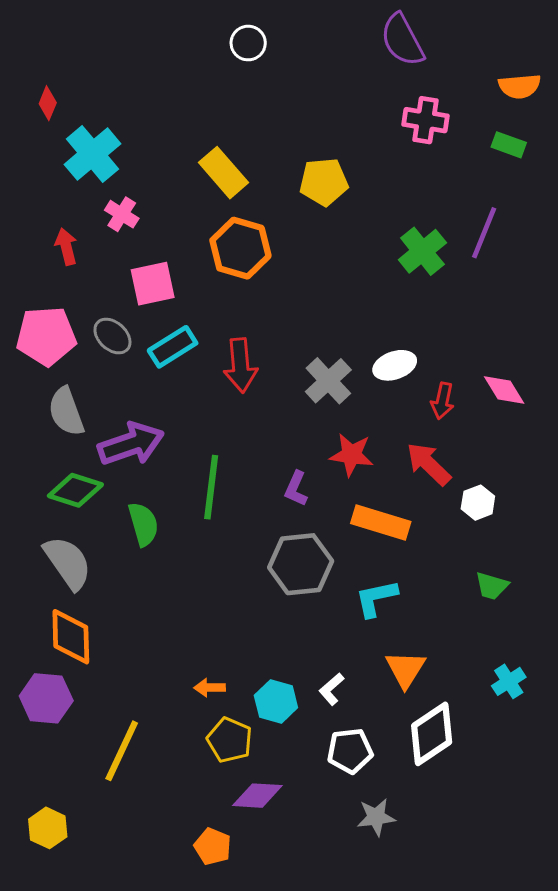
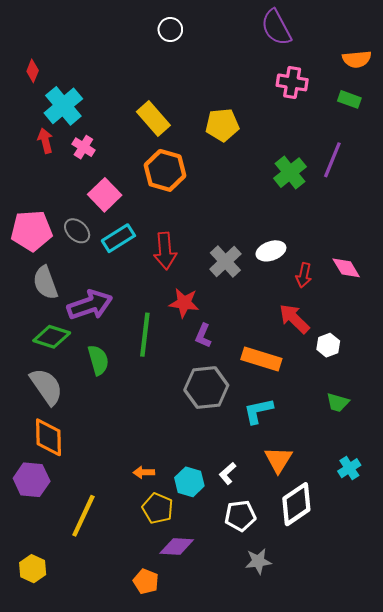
red arrow: (66, 247) -> (45, 141), moved
pink square: (153, 284) -> (105, 195), turned -32
red star: (351, 455) -> (184, 303), moved

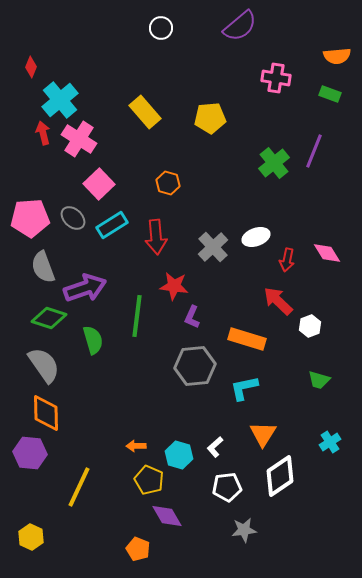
purple semicircle: (276, 27) -> (240, 26), moved, turned -102
pink cross: (83, 147) -> (79, 139), size x1.6
orange hexagon: (165, 170) -> (168, 183), moved, size x0.6
purple diamond: (177, 546) -> (167, 516), turned 56

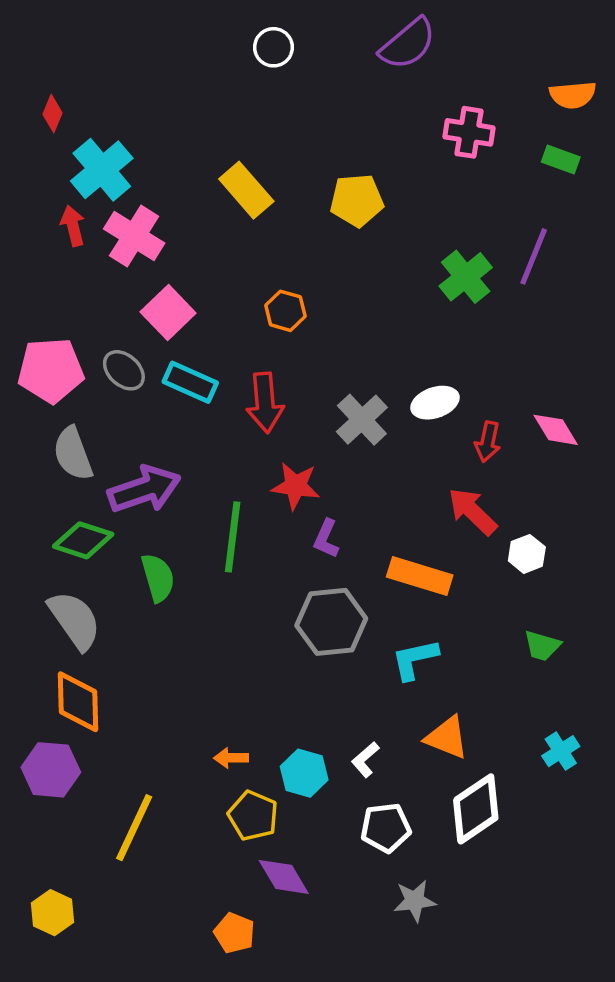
cyan rectangle: (112, 225) -> (190, 382), turned 56
orange triangle: (263, 434) -> (447, 738), turned -40

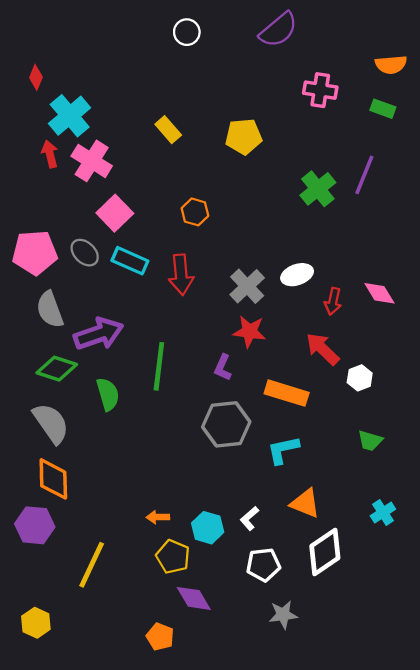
yellow rectangle: (246, 190) -> (168, 130), size x0.7
red star: (296, 486) -> (249, 332), moved

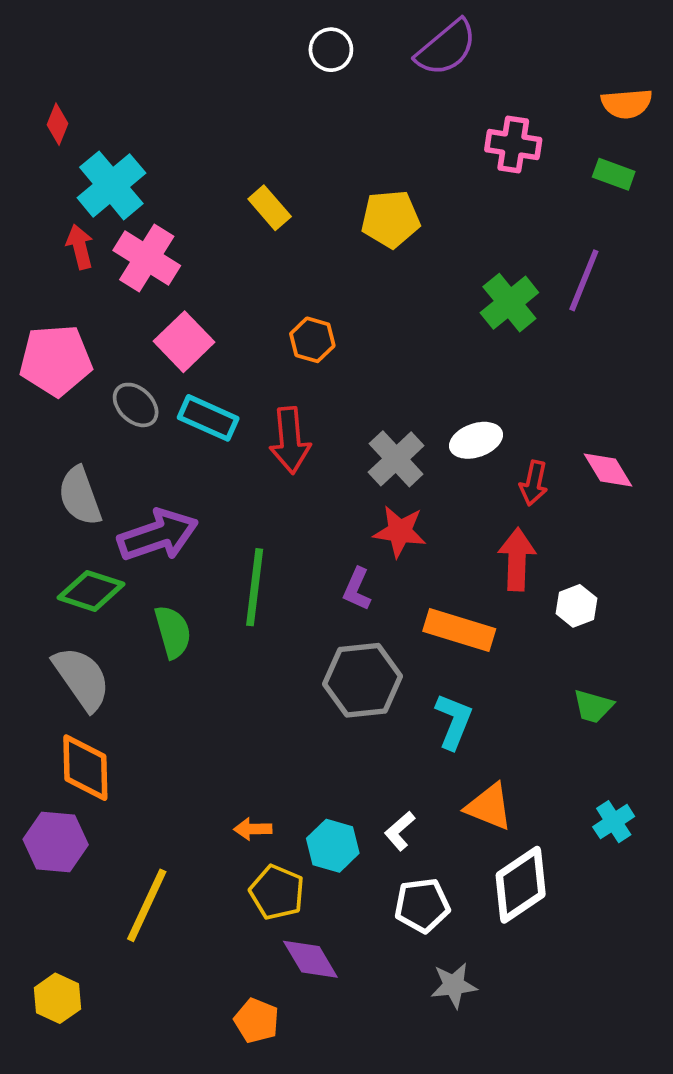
white circle: (187, 32) -> (331, 50), moved
pink pentagon: (35, 253) -> (56, 360), moved
red arrow: (323, 349) -> (517, 559), turned 48
cyan L-shape: (283, 450) -> (454, 721), turned 124

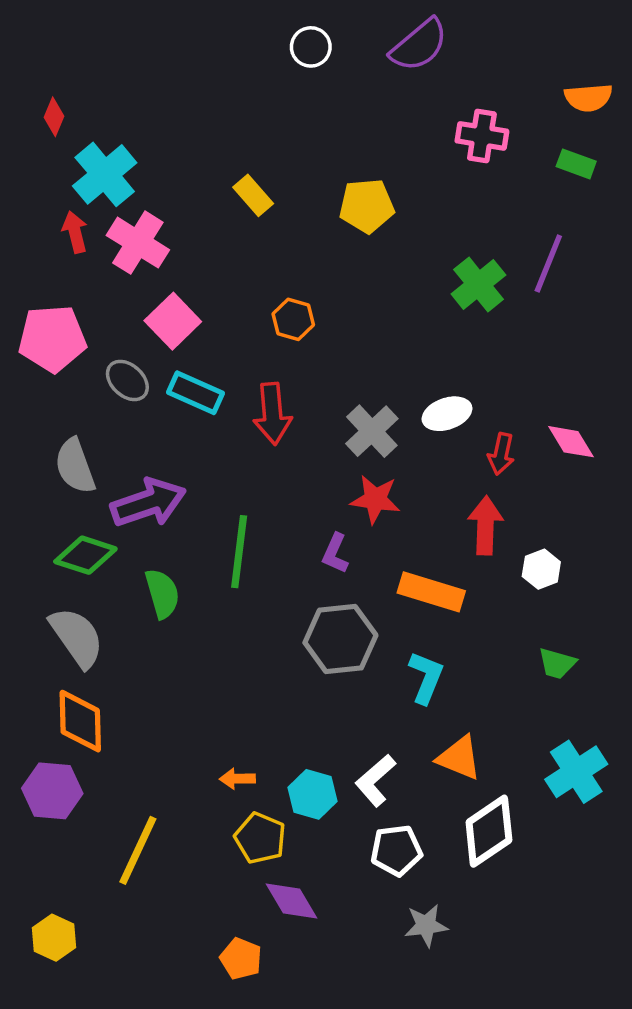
cyan cross: (614, 822) -> (576, 772), size x1.6
white L-shape: (400, 831) -> (375, 780), size x1.4

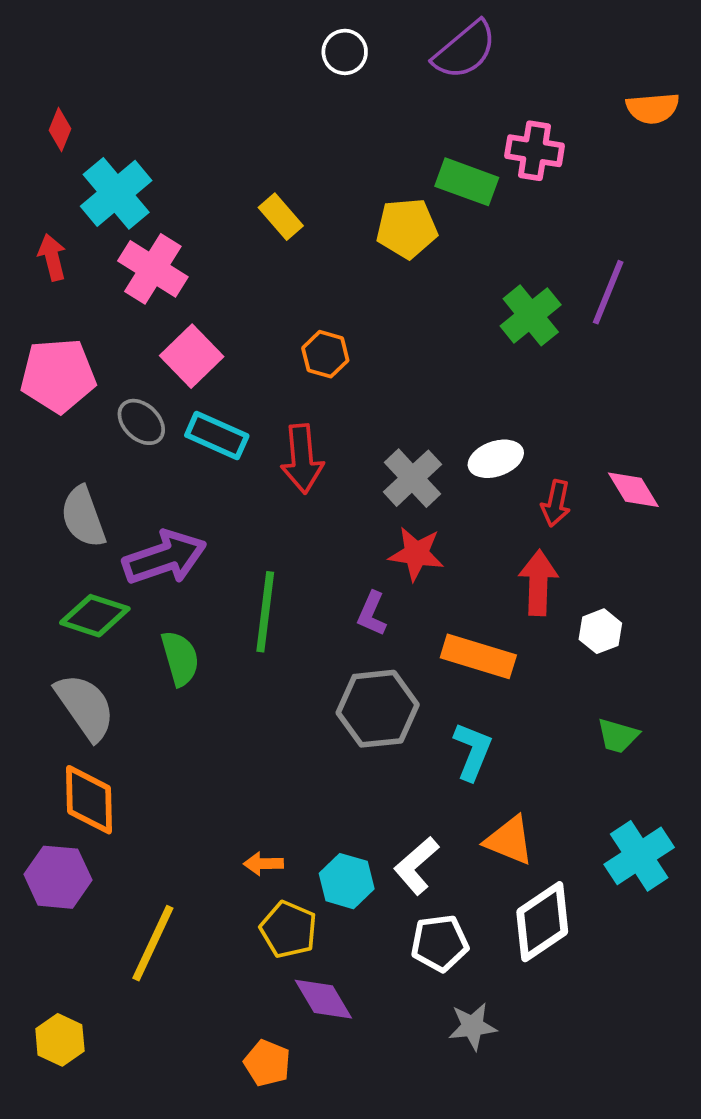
green rectangle: (576, 164) -> (467, 182), moved, size x1.4
red arrow: (75, 232) -> (52, 257), moved

